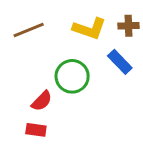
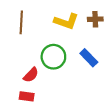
brown line: (29, 30) -> (21, 22), turned -65
blue rectangle: (120, 62) -> (89, 58), moved

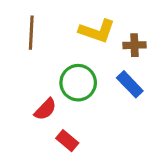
brown cross: (95, 19) -> (134, 45), moved
red rectangle: (27, 96) -> (67, 141), moved, turned 32

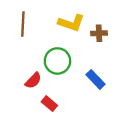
blue rectangle: (130, 84) -> (96, 79), moved

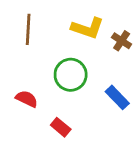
brown cross: (99, 33) -> (122, 41), turned 35
red semicircle: (33, 81) -> (27, 99), moved, turned -108

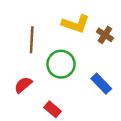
brown line: (28, 29) -> (32, 40), moved
red semicircle: (27, 99) -> (23, 85), turned -66

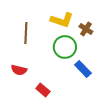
green circle: (61, 64) -> (65, 47), moved
red semicircle: (23, 85) -> (19, 70), turned -126

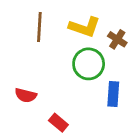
brown line: (26, 33) -> (39, 27), moved
blue rectangle: (83, 69) -> (113, 94), turned 48

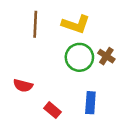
brown cross: (117, 39) -> (106, 56), moved
blue rectangle: (113, 94) -> (90, 103), moved

